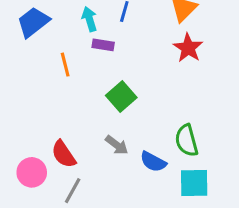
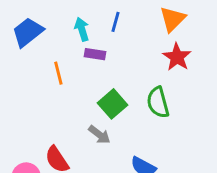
green semicircle: (187, 140) -> (158, 102), moved
gray arrow: (117, 145) -> (99, 135), moved

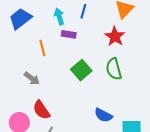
red star: (177, 57) -> (115, 36), moved
gray arrow: (99, 135) -> (32, 78), moved

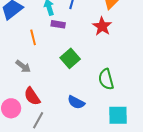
green semicircle: (114, 69) -> (106, 79), moved
blue semicircle: (103, 115) -> (76, 102), moved

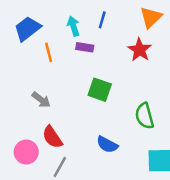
orange line: (33, 37) -> (49, 52), moved
green square: (70, 58) -> (100, 90), turned -30

